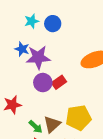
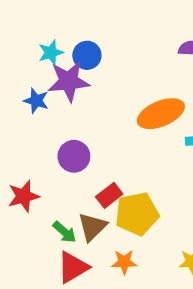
purple star: (38, 57) -> (69, 81), moved
red rectangle: (59, 82) -> (109, 195), moved

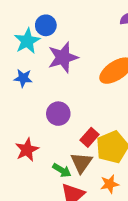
cyan star: (51, 53) -> (27, 41), size x1.4
blue circle: (87, 55) -> (46, 25), moved
purple star: (69, 81) -> (63, 57), moved

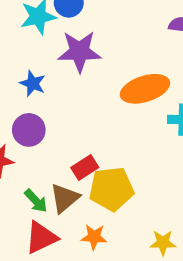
blue star: (23, 78) -> (33, 83), moved
purple circle: (58, 114) -> (29, 130), moved

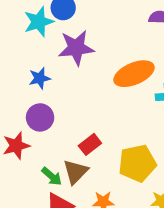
blue star: (33, 83) -> (40, 78), turned -30
yellow pentagon: (111, 189) -> (137, 163), moved

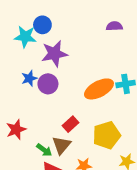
cyan star: (39, 22) -> (25, 37), turned 30
orange ellipse: (134, 74) -> (99, 89), moved
purple circle: (40, 117) -> (48, 84), moved

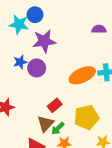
purple semicircle: (114, 26) -> (99, 29), moved
green arrow: (44, 150) -> (58, 128), moved, turned 96

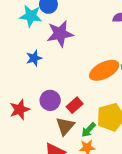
purple circle: (37, 68) -> (50, 100), moved
green arrow: (58, 128) -> (89, 130), moved

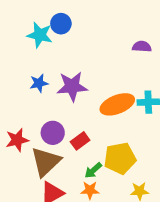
purple star: (60, 34) -> (72, 86), moved
brown triangle: (65, 126) -> (46, 162), moved, size x1.4

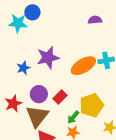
blue star: (39, 83) -> (23, 68), moved

